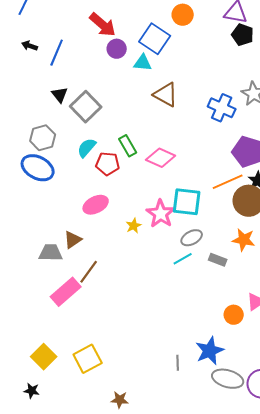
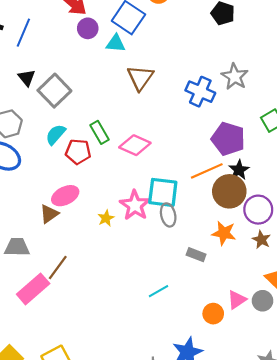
brown triangle: (166, 95) -> (140, 78), turned 36
gray ellipse: (192, 238) -> (168, 215), moved, turned -75
brown triangle: (73, 240) -> (49, 214), moved
cyan line: (183, 259) -> (159, 291), moved

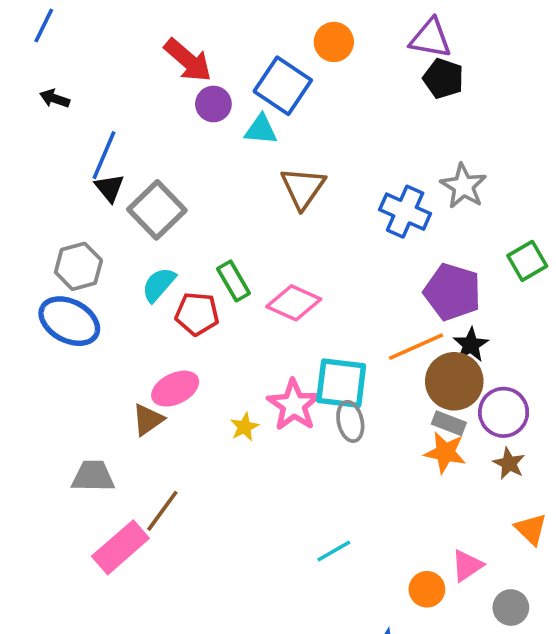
blue line: (23, 33) -> (104, 155), moved
gray rectangle: (196, 255) -> (449, 423), moved
gray circle: (263, 301) -> (511, 608), moved

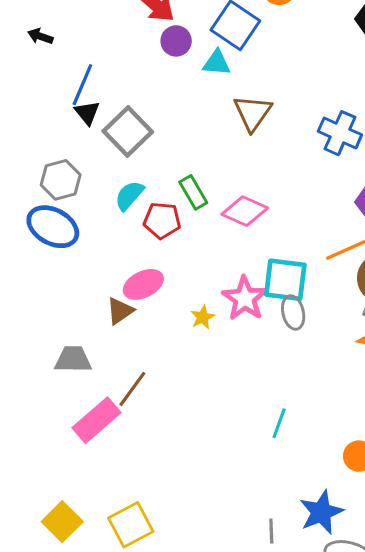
cyan line: (334, 551) -> (279, 423), turned -40

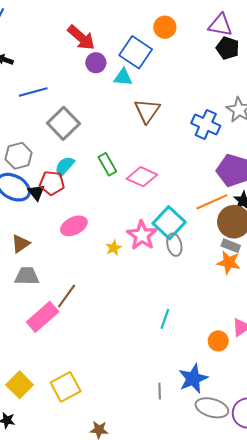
blue line: (82, 85) -> (33, 92), turned 52
black triangle: (87, 113) -> (36, 192), moved
red pentagon: (162, 220) -> (52, 183), moved
cyan square: (285, 280) -> (169, 223), turned 36
brown triangle: (120, 311) -> (21, 244), moved

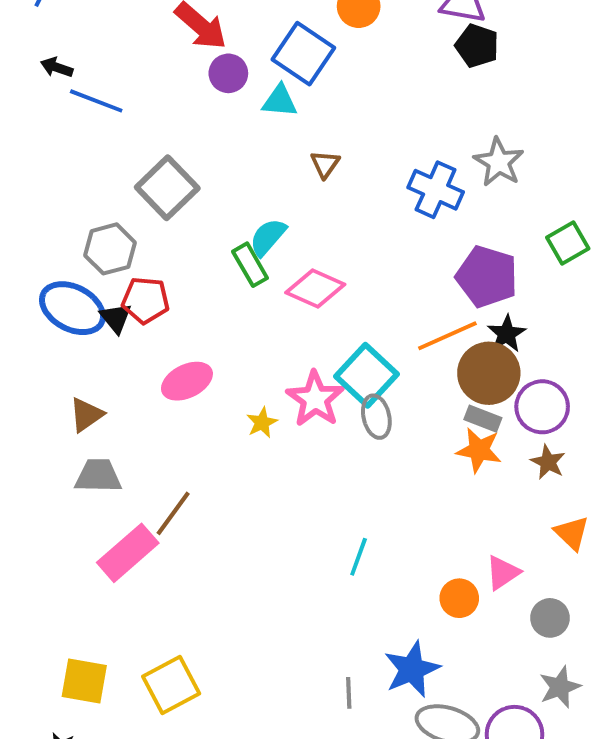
blue line: (33, 92) -> (96, 101), moved, turned 36
brown triangle: (147, 111) -> (325, 164), size x0.6
gray hexagon: (18, 156) -> (110, 249), moved
cyan semicircle: (65, 166) -> (268, 237), moved
yellow square: (20, 385) -> (84, 681), turned -35

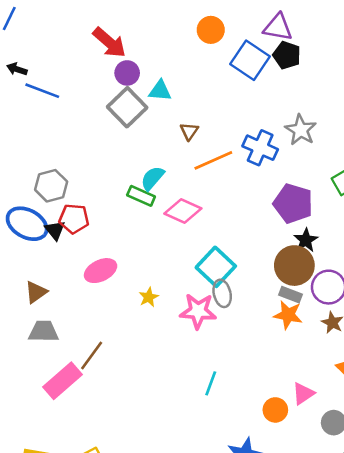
blue square: (303, 54) -> (250, 60), moved
gray square: (167, 188) -> (127, 107), moved
green rectangle: (250, 265) -> (141, 196), turned -36
orange line: (447, 336) -> (213, 160), moved
pink star: (315, 399) -> (198, 311), moved, turned -30

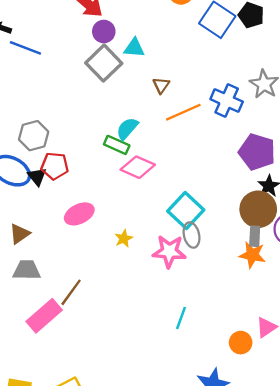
pink diamond: (183, 211) -> (138, 167), moved
gray rectangle: (291, 295) -> (255, 236), turned 72

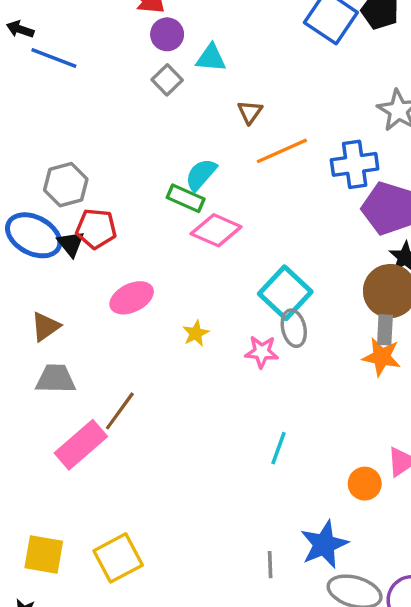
gray square: (104, 63) -> (167, 80), size x0.6
blue cross: (227, 100) -> (355, 164), moved, turned -32
pink star: (169, 251) -> (262, 352), size x0.7

